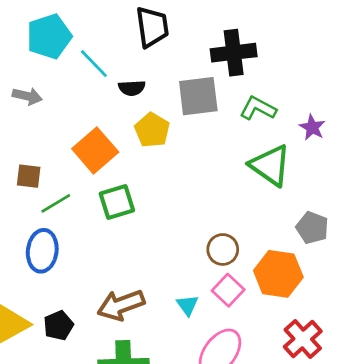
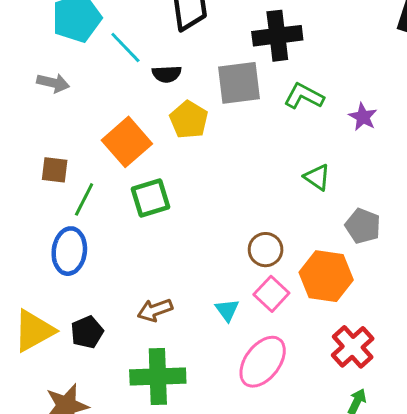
green triangle: (270, 165) -> (317, 177), moved, size x0.6
green line: (56, 203) -> (84, 199), turned -32
brown arrow: (121, 305) -> (155, 310), size x0.7

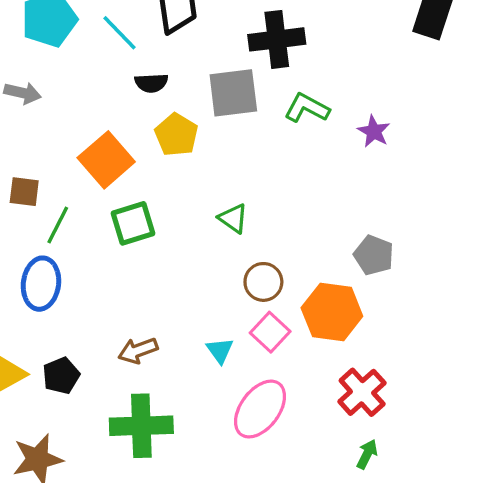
cyan line: (125, 47) -> (120, 33), moved
green triangle: (317, 177) -> (233, 218), moved

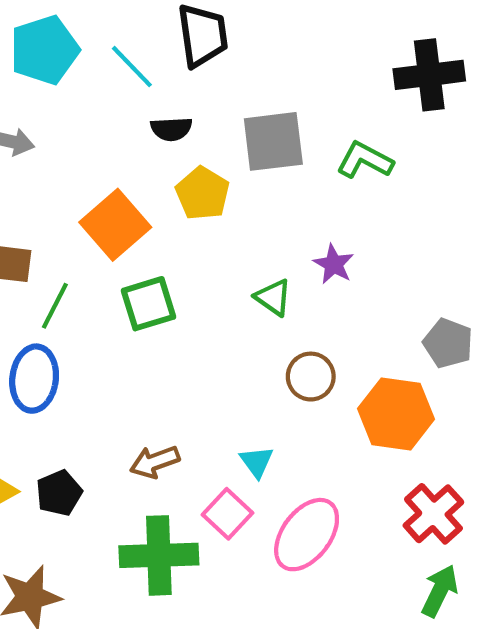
black cross: (277, 39) -> (429, 75), moved
purple star: (374, 131) -> (334, 264), moved
pink square: (270, 332) -> (228, 514), moved
green arrow: (367, 454) -> (440, 591), size x1.4

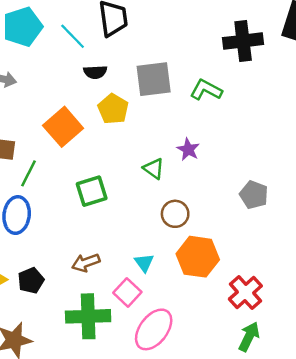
green square: (148, 304) -> (92, 191), moved
orange hexagon: (396, 414) -> (198, 257), moved
pink ellipse: (307, 535) -> (154, 329), moved

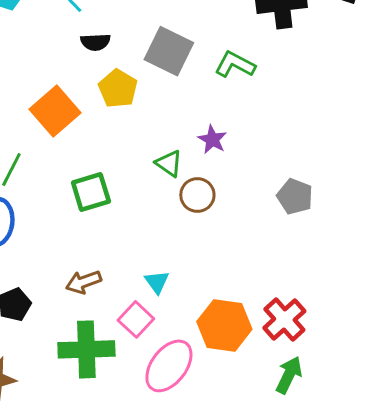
gray square: (154, 79) -> (169, 51), turned 33
brown circle: (175, 214) -> (197, 195), moved
orange hexagon: (198, 257) -> (224, 325), moved

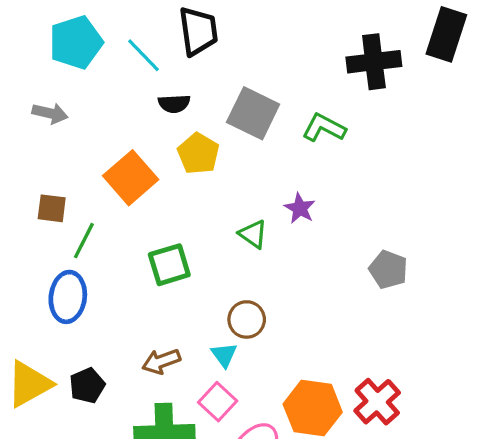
brown circle: (197, 195) -> (247, 319), moved
cyan triangle: (157, 282) -> (224, 355), moved

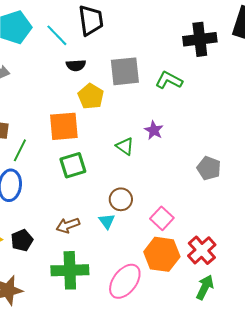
gray square: (253, 113) -> (125, 71), turned -32
orange square: (131, 178) -> (64, 126), moved, turned 36
pink square: (218, 402) -> (162, 218), moved

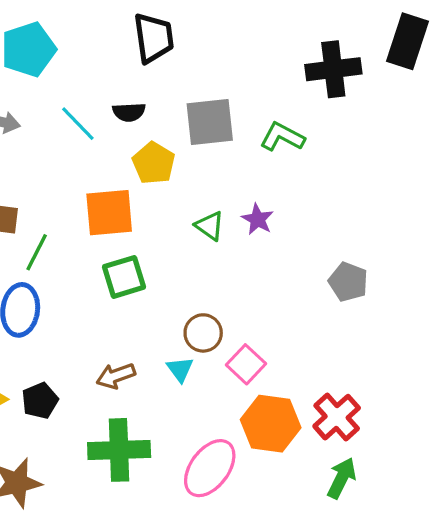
cyan line: (57, 35) -> (78, 124), moved
green triangle: (125, 146) -> (210, 226), moved
pink square: (162, 218) -> (246, 364), moved

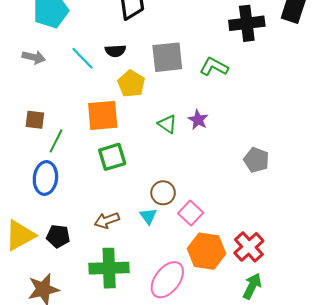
black pentagon: (40, 401) -> (58, 236), turned 30

